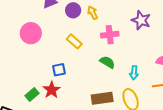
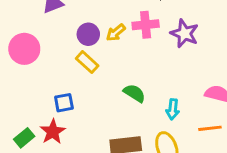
purple circle: (73, 10) -> (88, 34), moved
yellow arrow: (93, 13) -> (116, 33), moved, turned -104
pink cross: (110, 35) -> (146, 25), moved

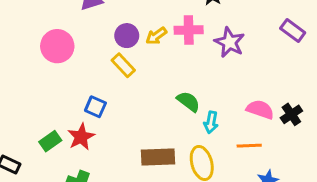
green semicircle: (134, 93) -> (188, 101), moved
blue square: (64, 103) -> (95, 107), turned 30

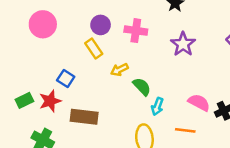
pink cross: (189, 30) -> (136, 31), moved
yellow arrow: (156, 36) -> (119, 70), moved
brown rectangle: (158, 157) -> (84, 117), moved

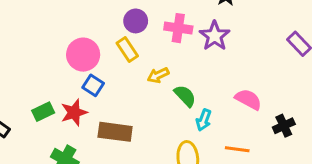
pink circle: (43, 24) -> (83, 55), moved
purple star: (183, 44) -> (215, 36), moved
pink semicircle: (199, 103) -> (248, 99), moved

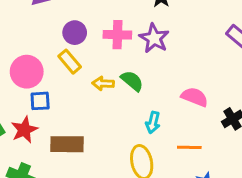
yellow arrow: (158, 75) -> (103, 83), turned 35
blue square: (93, 85) -> (40, 101), turned -30
green semicircle: (185, 96) -> (132, 81), moved

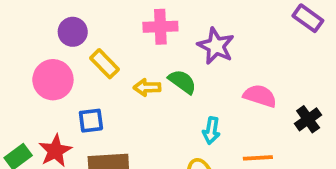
purple circle: (75, 33) -> (73, 32), moved
purple star: (154, 38) -> (216, 46), moved
blue square: (40, 101) -> (91, 121), moved

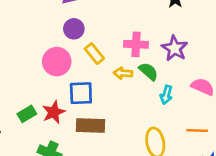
pink cross: (160, 27) -> (136, 44), moved
blue square: (91, 121) -> (81, 93), size x1.4
cyan arrow: (211, 131) -> (166, 95), moved

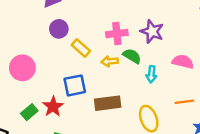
pink circle: (57, 62) -> (22, 68), moved
brown rectangle: (90, 125) -> (108, 103), moved

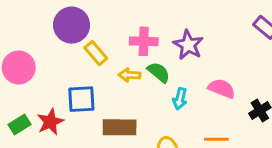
purple circle: (59, 29) -> (72, 25), size x1.5

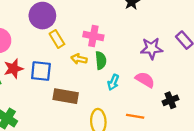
purple star: (188, 45) -> (152, 48), moved, turned 30
green semicircle: (159, 72) -> (101, 60), turned 36
red star: (50, 122) -> (14, 69), moved

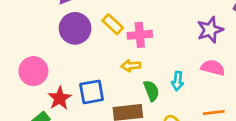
yellow rectangle: (57, 39) -> (113, 24), moved
green semicircle: (101, 60) -> (151, 91), moved

